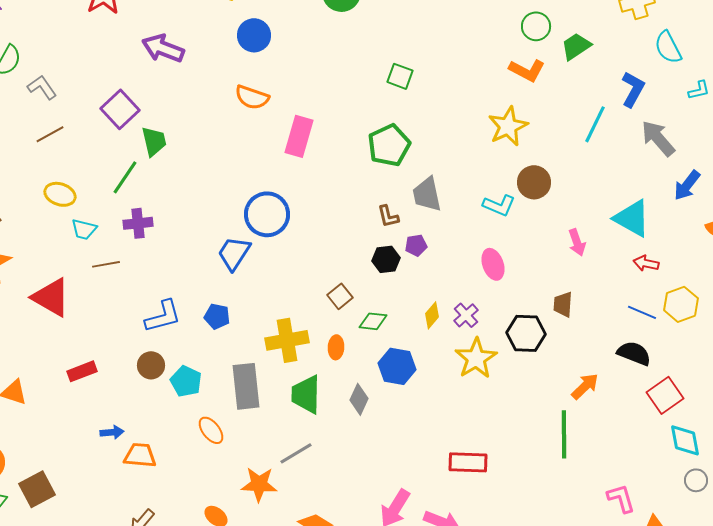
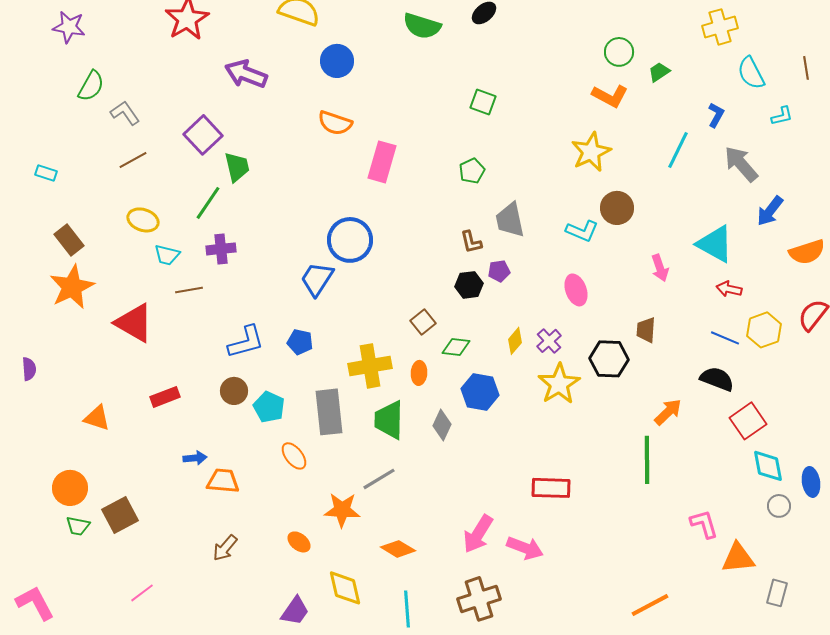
green trapezoid: (576, 46) -> (659, 72), size x0.7
blue L-shape: (633, 89) -> (716, 115), size x0.7
green pentagon: (389, 145) -> (472, 171), size x0.6

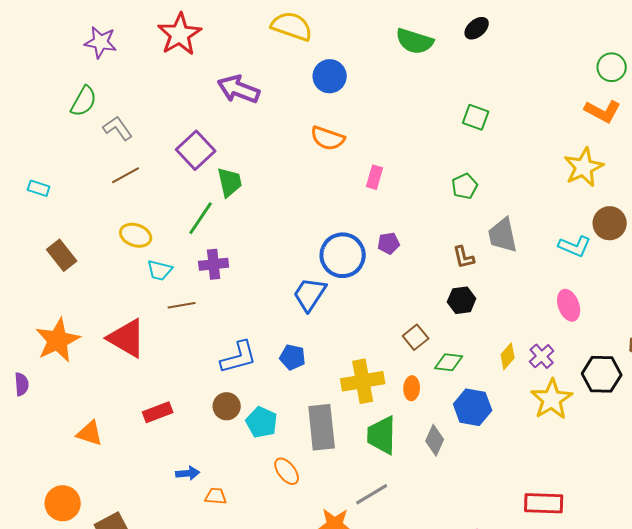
purple star: (69, 27) -> (101, 42), moved
pink rectangle: (382, 162) -> (375, 177), size x0.6
purple pentagon: (499, 271) -> (389, 243), moved
orange star: (72, 287) -> (58, 340), moved
orange trapezoid: (223, 481) -> (216, 496), size x0.7

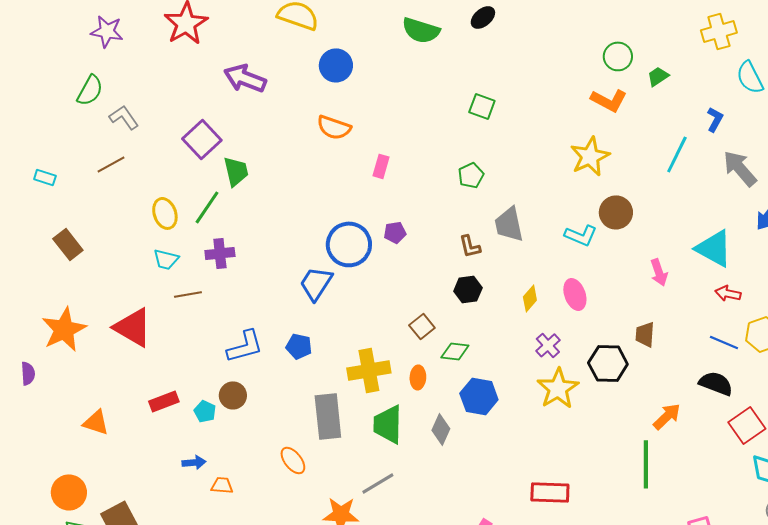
brown line: (126, 175) -> (111, 164), moved
yellow ellipse: (136, 235) -> (165, 213), moved, turned 52
yellow diamond: (508, 356) -> (530, 298), moved
cyan pentagon: (262, 422) -> (205, 411), moved, size x0.7

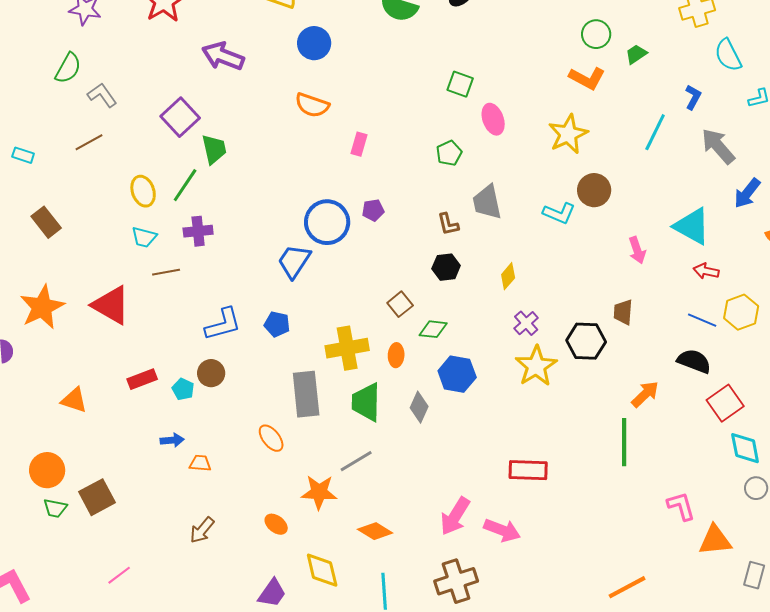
pink ellipse: (575, 294) -> (493, 119), moved

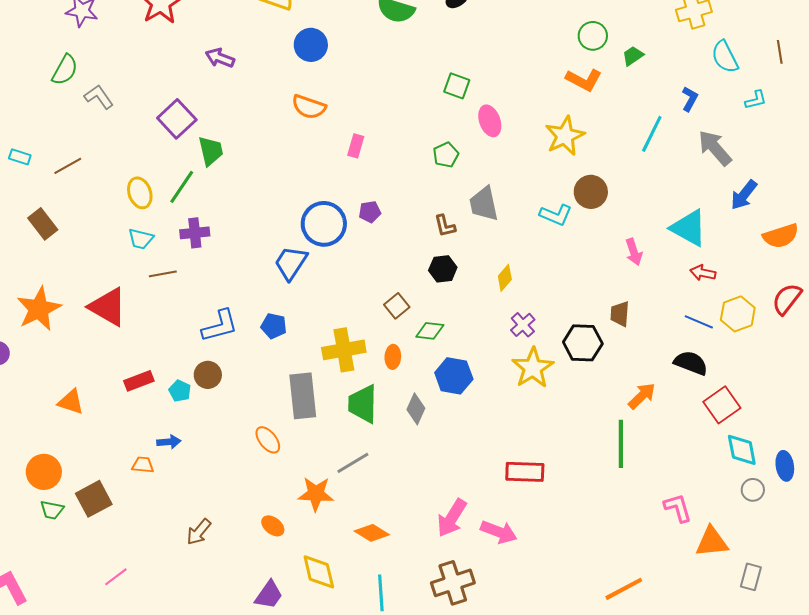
purple arrow: (223, 56) -> (220, 58), size x0.7
brown line: (89, 142) -> (68, 166), moved
orange trapezoid: (200, 463) -> (143, 465), moved

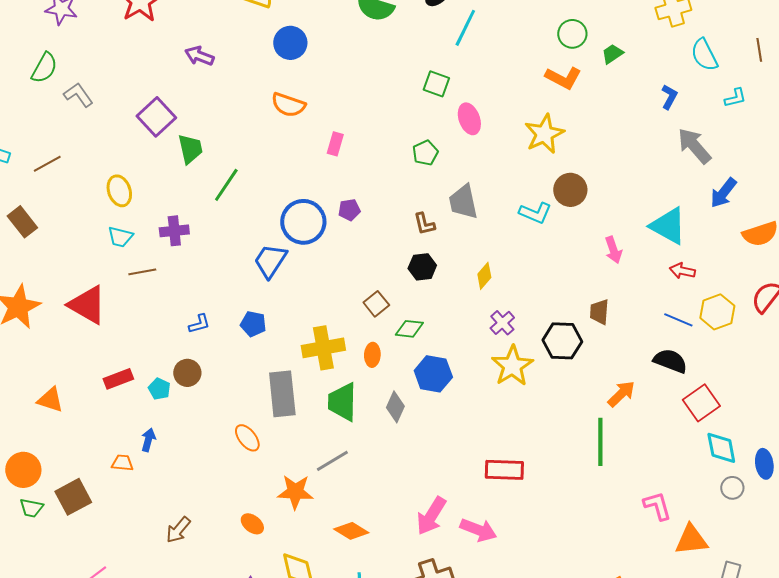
cyan line: (652, 134) -> (465, 28), moved
green line: (182, 187) -> (226, 185), moved
blue L-shape: (220, 326) -> (199, 324), size x0.6
blue arrow: (169, 442) -> (148, 440), turned -70

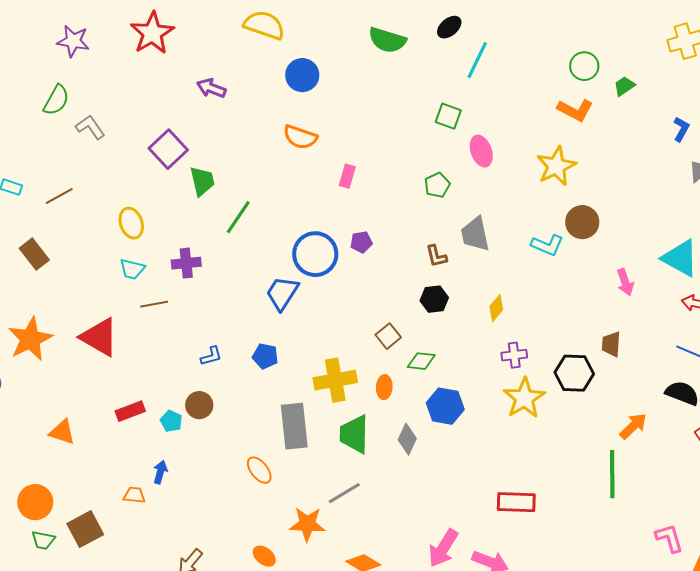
purple cross: (502, 323) -> (514, 355), turned 35

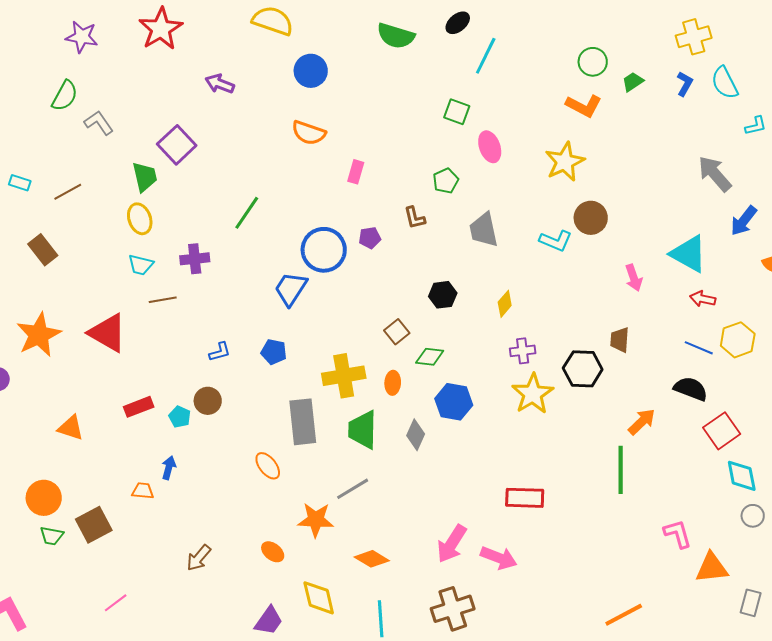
blue L-shape: (681, 129) -> (685, 84), moved
green trapezoid: (202, 181) -> (145, 177), moved
brown L-shape: (436, 256) -> (415, 218), moved

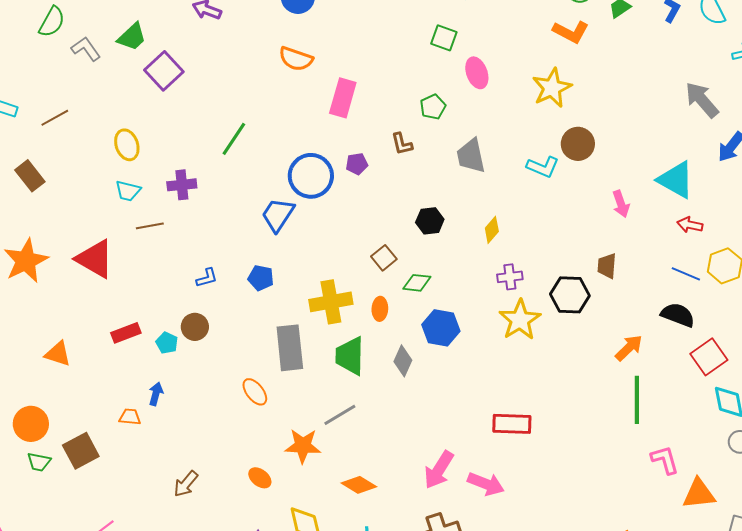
pink rectangle: (356, 172) -> (343, 98), size x1.6
green trapezoid: (145, 177) -> (132, 37), moved, turned 60
green line: (621, 470) -> (637, 400), moved

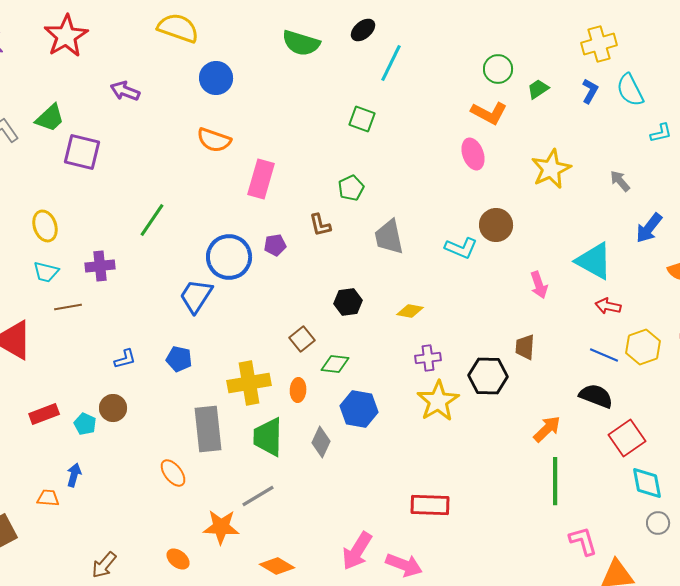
purple square: (164, 71) -> (82, 152), turned -33
pink ellipse: (477, 73) -> (473, 154), moved
yellow star: (552, 88) -> (551, 169), moved
gray arrow: (702, 100) -> (620, 181), size x0.6
yellow diamond: (492, 230) -> (410, 311), turned 60

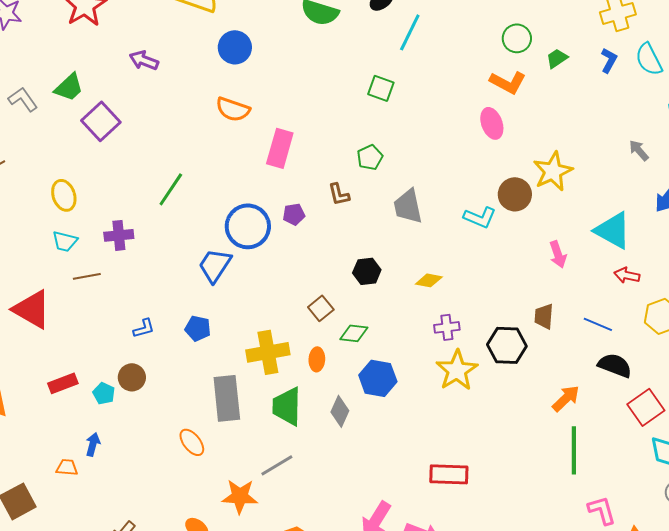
purple square: (82, 152) -> (101, 121), turned 33
yellow star: (551, 169) -> (553, 171), moved
blue line: (604, 355) -> (598, 324), moved

